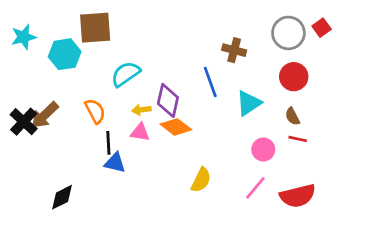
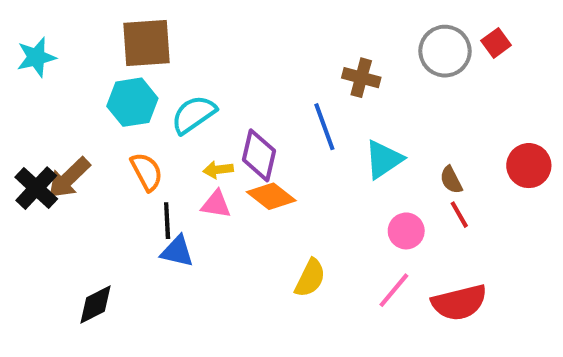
cyan hexagon: (65, 54) -> (132, 102), moved
red circle: (294, 77) -> (529, 166), moved
red line: (298, 139) -> (459, 215), turned 48

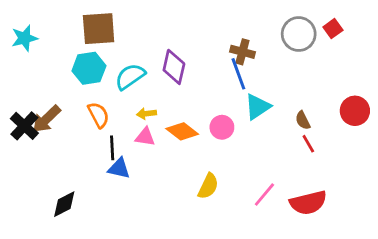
blue line: (324, 127) -> (238, 74), moved
purple diamond: (259, 155) -> (174, 67), moved
pink circle: (406, 231) -> (222, 127), moved

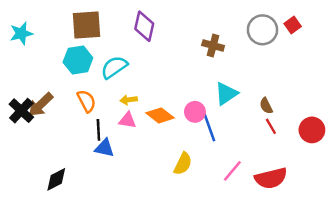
purple diamond: (174, 67) -> (144, 26), moved
blue line: (238, 74) -> (209, 128), moved
red circle: (355, 111) -> (312, 130), moved

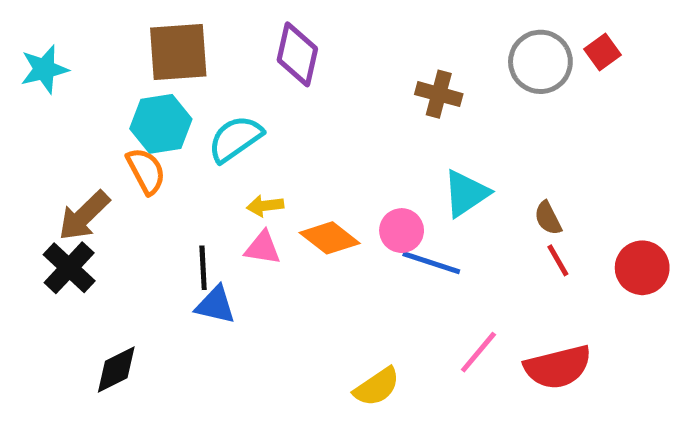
orange semicircle: (86, 101) -> (146, 171), moved
black cross: (21, 111) -> (69, 268), moved
blue line: (209, 128) -> (431, 263), turned -52
yellow semicircle: (183, 164) -> (377, 387), moved, turned 30

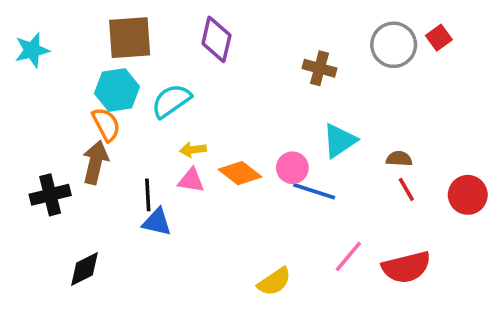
brown arrow: (84, 216) -> (95, 162), moved, turned 147
brown semicircle: (548, 218) -> (399, 159), turned 120
black cross: (69, 268) -> (50, 195), turned 33

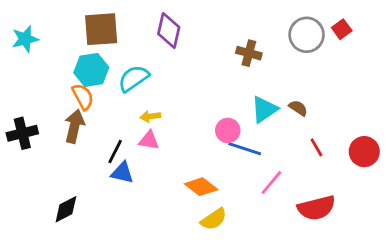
brown semicircle: (399, 159) -> (298, 108), moved, turned 30
orange diamond: (240, 173) -> (201, 187), moved
black cross: (50, 195) -> (22, 133), moved
black line: (148, 195) -> (115, 152), turned 30
pink line: (348, 256) -> (271, 183), moved

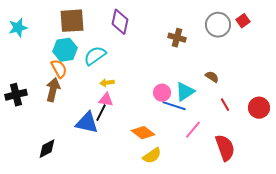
cyan triangle: (264, 109) -> (185, 92), moved
black line: (115, 152) -> (101, 113), moved
blue triangle: (122, 173) -> (87, 123), size x1.4
red semicircle: (316, 208) -> (225, 148), turned -96

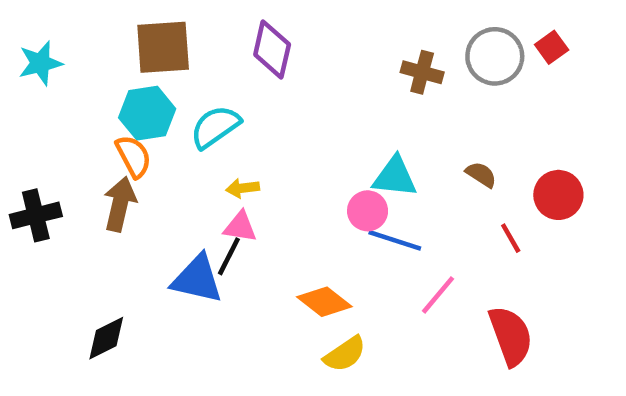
brown cross: (177, 38) -> (422, 72), moved
cyan triangle: (185, 92) -> (395, 177), moved, turned 40
red circle: (259, 108) -> (558, 195), moved

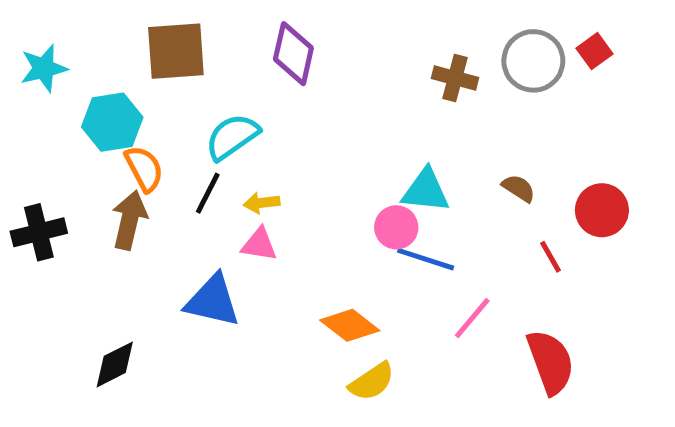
cyan hexagon: (147, 113) -> (112, 122), moved
black line: (229, 256) -> (208, 193), moved

